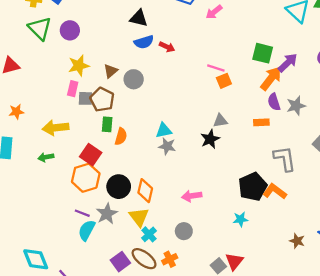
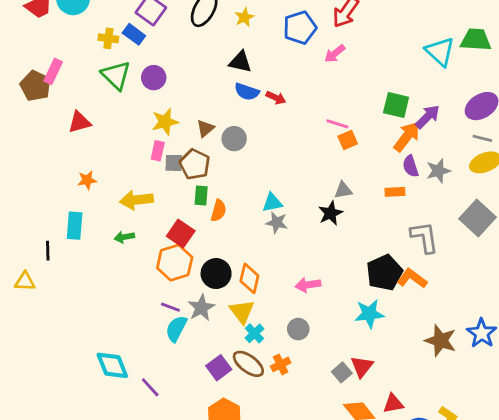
blue semicircle: (144, 42) -> (247, 92), turned 36
cyan star: (240, 219) -> (369, 314), size x1.5
brown star: (297, 241) -> (441, 341), size x1.6

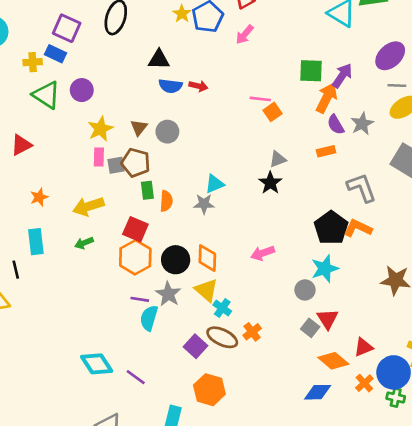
yellow star: (244, 17) -> (182, 14), moved
gray star: (277, 223) -> (204, 204), moved
gray circle: (298, 329) -> (305, 290), moved

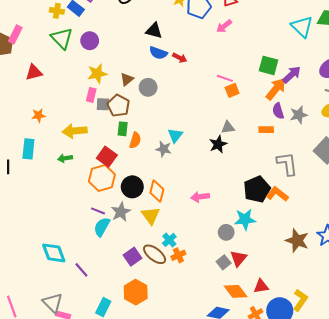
cyan triangle: (214, 184) -> (175, 135), turned -42
cyan cross: (222, 308) -> (169, 240), moved

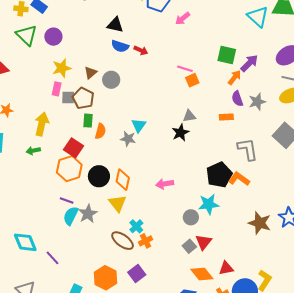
orange arrow: (276, 89) -> (234, 77), size x0.7
yellow arrow: (75, 131) -> (42, 124), turned 110
gray star: (121, 212) -> (88, 214), moved
purple square: (133, 257) -> (137, 273), moved

